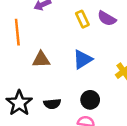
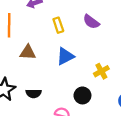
yellow rectangle: (82, 19) -> (58, 25), moved
black circle: (90, 100) -> (82, 95), moved

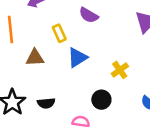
purple semicircle: (91, 22) -> (89, 15), moved
yellow rectangle: (58, 25) -> (59, 33), moved

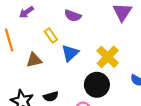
yellow cross: (120, 70) -> (108, 57), size x1.5
black circle: (101, 100) -> (97, 85), size x1.5

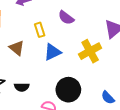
yellow cross: (108, 57) -> (90, 51), moved
brown triangle: (34, 60) -> (17, 48), turned 35

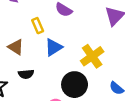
yellow cross: (90, 51) -> (92, 56), moved
black semicircle: (22, 87) -> (26, 74), moved

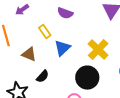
black semicircle: (26, 74) -> (43, 76), turned -32

